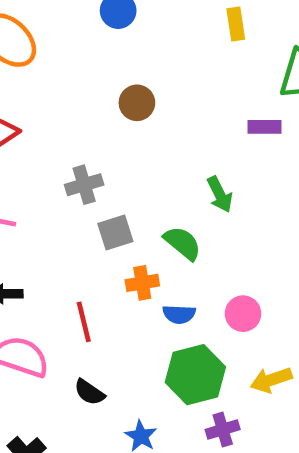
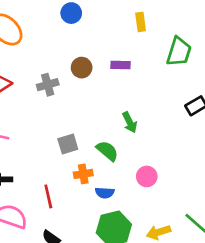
purple rectangle: (265, 127) -> (120, 65), moved
gray cross: (84, 185) -> (48, 85), moved
pink circle: (243, 314) -> (147, 176), moved

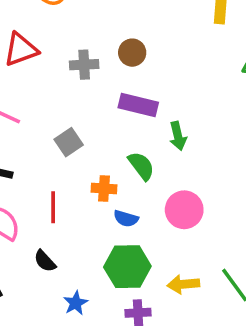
purple rectangle: (120, 65) -> (138, 105), moved, size x1.5
gray square: (68, 144) -> (69, 142), moved, turned -30
pink circle: (147, 176) -> (184, 210), size x1.4

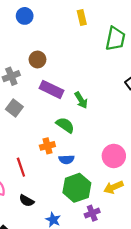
purple rectangle: (138, 105) -> (51, 89), turned 30
gray square: (69, 142) -> (14, 108), moved
pink circle: (184, 210) -> (114, 156), moved

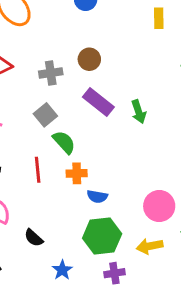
green arrow: (81, 100) -> (139, 112), moved
green semicircle: (65, 125) -> (64, 142), moved
red line: (21, 167) -> (38, 170), moved

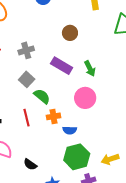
brown circle: (89, 59) -> (70, 33), moved
pink circle: (159, 206) -> (85, 98), moved

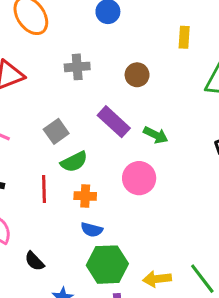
gray cross: (26, 50) -> (77, 67), moved
green arrow: (90, 68) -> (156, 135), turned -49
green semicircle: (42, 96) -> (74, 162), turned 102
blue semicircle: (70, 130) -> (92, 230), moved

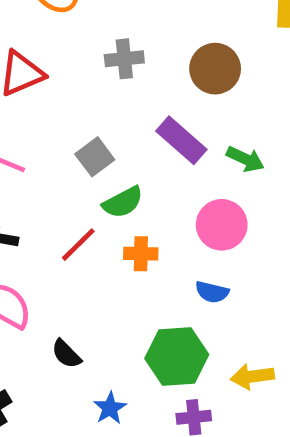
brown circle: (137, 75) -> (215, 69), size x1.4
red line: (44, 189) -> (78, 245), turned 48
blue semicircle: (92, 230) -> (212, 292), moved

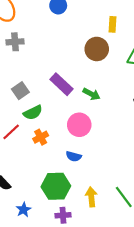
gray cross: (124, 59) -> (15, 42), moved
brown circle: (215, 69) -> (97, 49), moved
orange cross: (141, 254) -> (41, 137), turned -32
yellow arrow: (252, 376) -> (91, 197), turned 90

